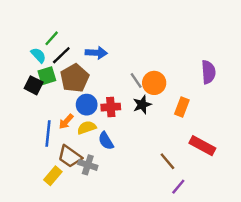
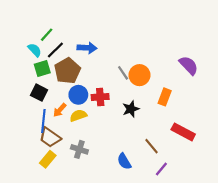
purple semicircle: (208, 72) -> (189, 65), turned -40
black square: (34, 85) -> (39, 93), moved
black star: (142, 105) -> (131, 109), moved
blue semicircle: (106, 141) -> (124, 161), moved
brown trapezoid: (70, 156) -> (50, 137), moved

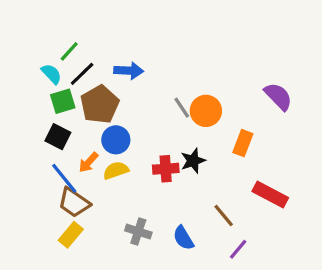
red cross: (100, 97) -> (166, 169), moved
blue line: (43, 121) -> (64, 178), turned -45
gray cross: (79, 149) -> (138, 232), moved

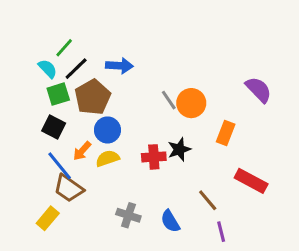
yellow rectangle: (71, 235) -> (48, 218), moved
purple line: (238, 249) -> (221, 232), turned -54

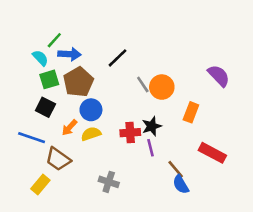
blue arrow: (119, 66) -> (69, 54), moved
black line: (76, 69) -> (118, 58), moved
blue line: (60, 166) -> (32, 138), moved, turned -32
blue semicircle: (170, 221) -> (181, 184), moved
purple line: (221, 232) -> (150, 148), moved

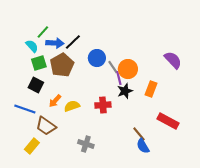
black line: (118, 58) -> (73, 42), moved
blue circle: (91, 110) -> (97, 58), moved
black star: (152, 126) -> (125, 91), moved
purple line: (150, 148) -> (119, 78), moved

